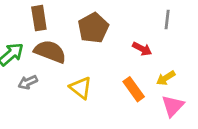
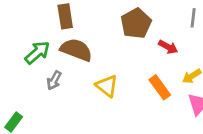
brown pentagon: (93, 28) -> (136, 23), moved
gray arrow: (28, 82) -> (54, 80), turned -36

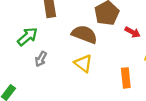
brown semicircle: (76, 50) -> (84, 34), moved
orange rectangle: (160, 87) -> (126, 78), moved, turned 30

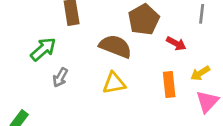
yellow triangle: (83, 63) -> (114, 83), turned -48
orange rectangle: (126, 78) -> (169, 85), moved

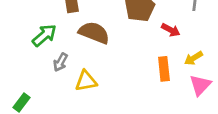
brown semicircle: (115, 46) -> (94, 33), moved
yellow triangle: (114, 83) -> (86, 81), moved

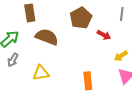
gray arrow: (60, 62) -> (13, 60), moved
orange rectangle: (164, 69) -> (88, 81), moved

